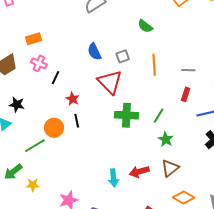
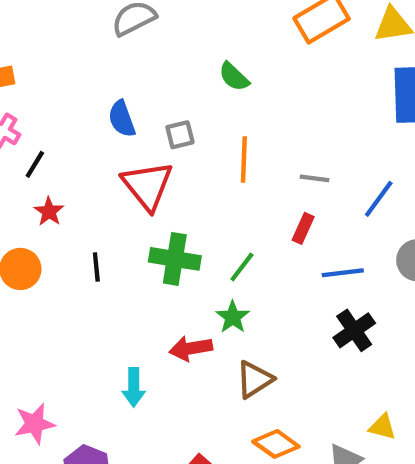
red star: (73, 99) -> (49, 212), moved
black line: (77, 121) -> (96, 267), moved
green star: (166, 139) -> (233, 317), moved
red arrow: (139, 172) -> (191, 348), moved

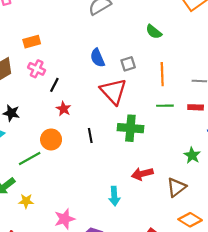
red rectangle: (303, 228) -> (196, 107), turned 72
green line: (242, 267) -> (165, 106), moved, turned 56
green star: (233, 317) -> (192, 155), moved

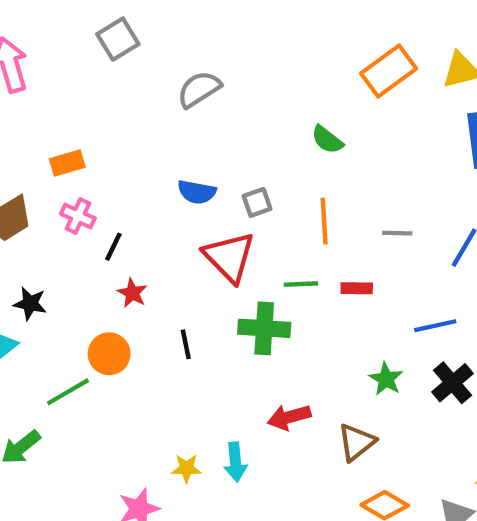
green semicircle: (154, 32) -> (327, 140), moved
blue semicircle: (97, 58) -> (197, 192), turned -54
green line: (165, 106) -> (301, 284), moved
red rectangle: (196, 107) -> (357, 288), moved
yellow star: (26, 201) -> (186, 468), moved

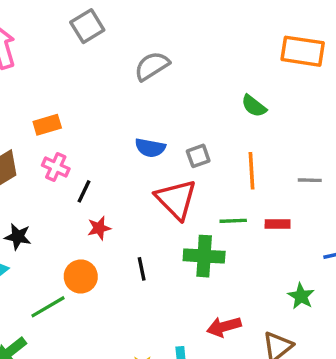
orange rectangle: (389, 71) -> (303, 51), turned 45
red star: (132, 293) -> (99, 228), turned 30

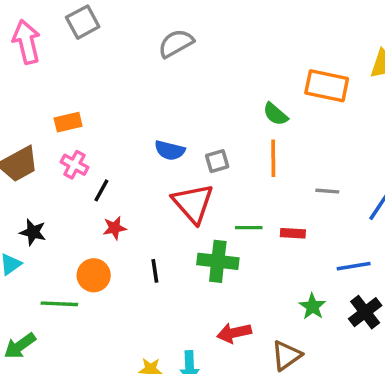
gray square: (87, 26) -> (83, 22), moved
orange rectangle: (303, 51) -> (327, 86), moved
gray semicircle: (152, 66) -> (176, 43), moved
orange line: (252, 171) -> (273, 158), moved
green line: (48, 307) -> (59, 304), turned 30

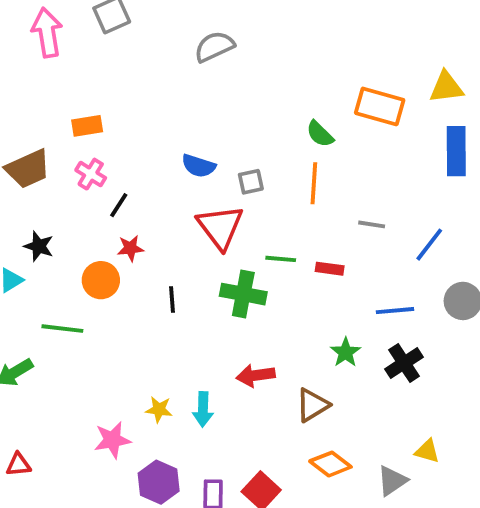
orange circle: (94, 275) -> (101, 280), moved

